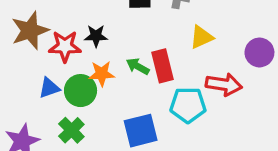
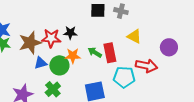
brown star: (30, 31) -> (30, 43), moved
yellow triangle: (201, 37) -> (134, 36), turned 49

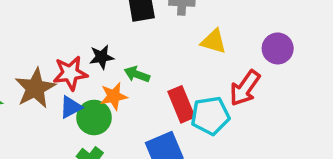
green arrow: (95, 52) -> (137, 74), moved
red rectangle: (110, 53) -> (181, 104), moved
blue triangle: (41, 63) -> (71, 107), moved
red arrow: (146, 66) -> (245, 88), turned 125

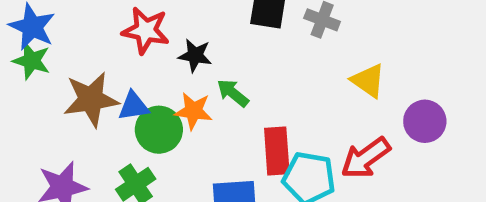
yellow triangle: (214, 41) -> (368, 81), moved
red star: (70, 73) -> (146, 30), moved
brown star: (35, 88) -> (91, 99), moved

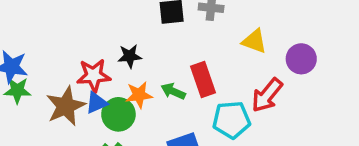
red star: (146, 30) -> (94, 75), moved
green arrow: (233, 93) -> (173, 91), moved
red rectangle: (277, 151) -> (203, 80), moved

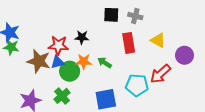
red rectangle: (203, 80) -> (129, 43), moved
brown star: (66, 106) -> (39, 61), turned 30

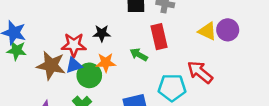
yellow triangle: (158, 40) -> (207, 31), moved
purple circle: (184, 55) -> (228, 30), moved
green arrow: (105, 63) -> (139, 55), moved
red arrow: (160, 74) -> (200, 72), turned 85

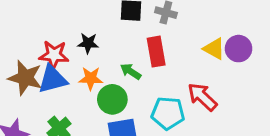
blue triangle: (74, 65) -> (53, 79), size x1.5
green circle: (89, 75) -> (112, 99), moved

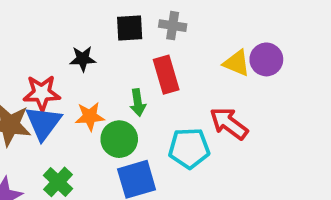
black star: (88, 43) -> (83, 59), moved
green arrow: (131, 71) -> (138, 102), turned -125
blue triangle: (53, 79) -> (43, 123), turned -32

